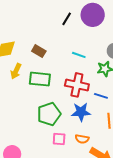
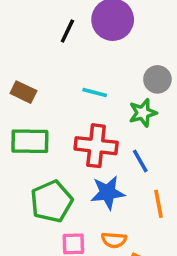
blue line: (101, 96) -> (140, 161), turned 48

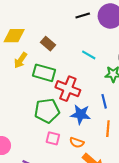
black line: (67, 31) -> (83, 15), turned 32
red cross: (96, 146) -> (68, 89), moved

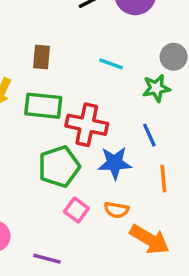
brown rectangle: (48, 44) -> (41, 57), turned 64
pink square: (53, 138) -> (76, 210), turned 32

